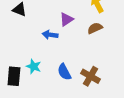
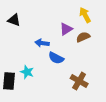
purple triangle: (66, 19) -> (66, 29), moved
blue semicircle: (64, 72) -> (56, 58), moved, turned -35

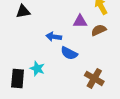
black triangle: (14, 20) -> (23, 11), turned -32
purple triangle: (66, 29) -> (80, 21), turned 32

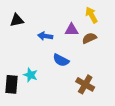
blue arrow: (54, 37) -> (45, 36), moved

